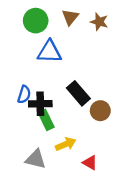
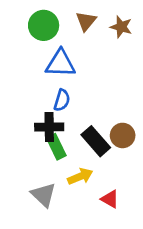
black rectangle: (78, 93) -> (96, 141), moved
blue semicircle: (24, 95) -> (62, 100), moved
gray triangle: (36, 159) -> (44, 195), turned 30

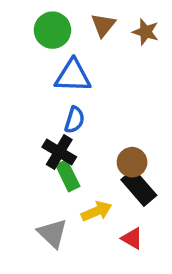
black cross: (49, 127) -> (59, 152), turned 32
brown circle: (123, 135) -> (132, 162), moved
black rectangle: (96, 141) -> (139, 188), moved

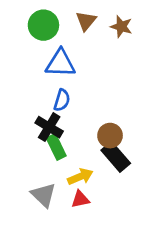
red triangle: (132, 238) -> (80, 199), moved, turned -42

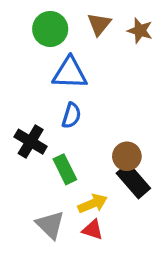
black cross: (49, 127) -> (31, 142), moved
red triangle: (80, 199) -> (93, 230), turned 30

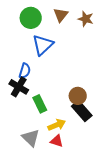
blue triangle: (70, 73) -> (43, 45), turned -45
blue semicircle: (71, 115) -> (25, 71), moved

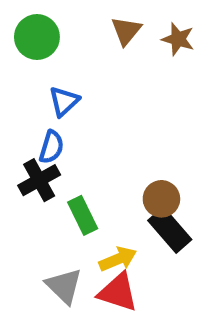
green circle: (31, 18) -> (37, 37), moved
blue triangle: (43, 45) -> (64, 101), moved, size x0.7
black cross: (19, 87) -> (39, 180), turned 30
red triangle: (57, 141) -> (118, 292), size x1.5

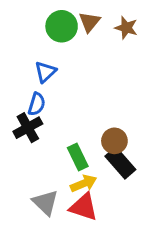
green circle: (37, 37) -> (62, 26), moved
green rectangle: (83, 215) -> (78, 157), moved

